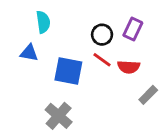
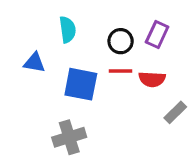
cyan semicircle: (43, 22) -> (68, 30), moved
red line: (102, 60) -> (121, 71), turned -36
gray cross: (59, 116) -> (69, 137), turned 32

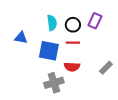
cyan semicircle: (68, 30) -> (52, 23), moved
red semicircle: (152, 79) -> (72, 67), moved
gray cross: (69, 137) -> (54, 83), moved

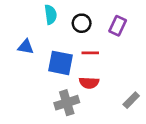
cyan semicircle: (52, 23) -> (51, 15), moved
black circle: (73, 25) -> (82, 23), moved
gray rectangle: (106, 68) -> (131, 100), moved

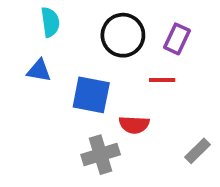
cyan semicircle: (51, 15) -> (50, 22), moved
black circle: (82, 23) -> (123, 35), size x1.5
red line: (90, 53) -> (162, 80), moved

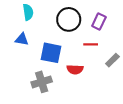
gray rectangle: (198, 151) -> (112, 60), moved
gray cross: (101, 155) -> (42, 82), moved

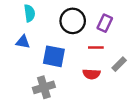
red semicircle: (75, 69) -> (91, 74), moved

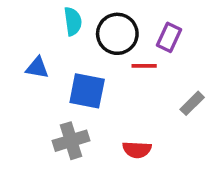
cyan semicircle: (29, 13) -> (73, 21), moved
red line: (96, 47) -> (144, 66), moved
red semicircle: (91, 74) -> (137, 150), moved

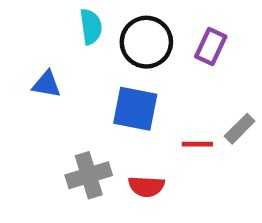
red line: (144, 66) -> (197, 144), moved
blue square: (87, 91) -> (135, 109), moved
red semicircle: (137, 150) -> (146, 186), moved

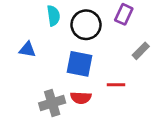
purple rectangle: (211, 47) -> (124, 14), moved
gray rectangle: (240, 129) -> (141, 51), moved
red semicircle: (146, 186) -> (81, 98), moved

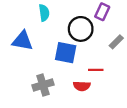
black circle: (86, 25) -> (81, 29), moved
blue triangle: (27, 50) -> (22, 41), size x1.5
red semicircle: (81, 98) -> (82, 86), moved

